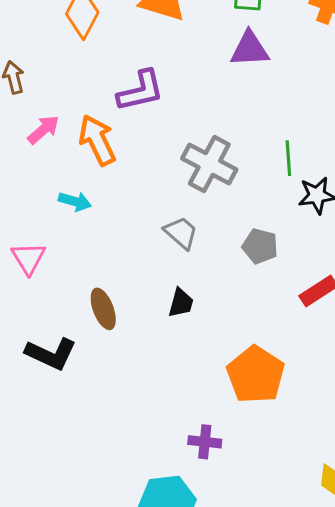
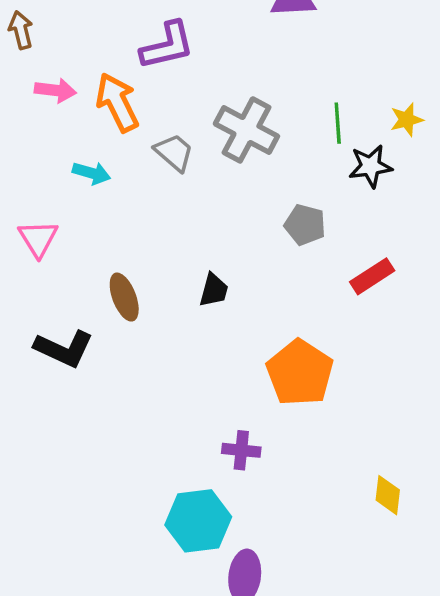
pink arrow: (43, 130) -> (55, 90), turned 48
gray trapezoid: (181, 233) -> (174, 152), moved

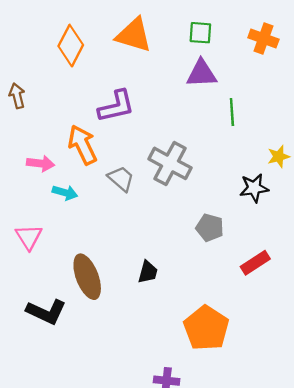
pink arrow: (55, 90) -> (40, 163), moved
green line: (338, 123) -> (232, 112), moved
brown ellipse: (124, 297) -> (87, 277), size x1.4

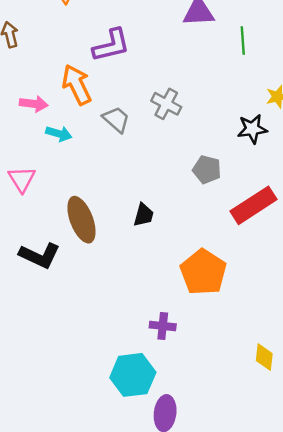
green line: (232, 112) -> (243, 41), moved
gray cross: (170, 163) -> (166, 104), size x0.7
red rectangle: (255, 263) -> (253, 205), size x1.5

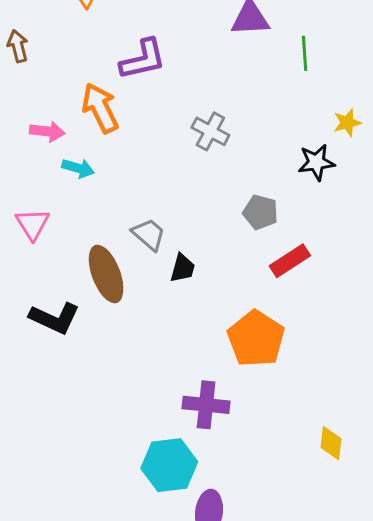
gray trapezoid: (116, 119) -> (149, 234), moved
red rectangle: (253, 205) -> (290, 261), moved, size x0.7
purple cross: (163, 326) -> (206, 405), size x1.4

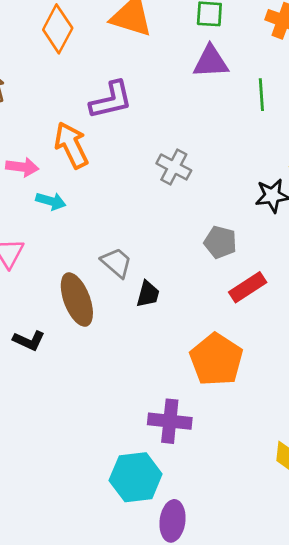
black L-shape: (55, 318) -> (29, 341), size x0.7

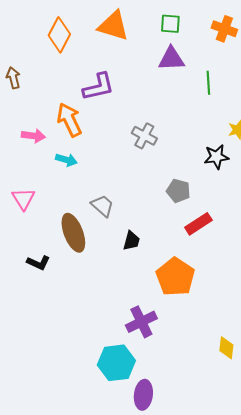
cyan arrow: (51, 201) -> (66, 160), moved
black trapezoid: (148, 294) -> (131, 241), moved
purple cross: (170, 421) -> (141, 322), turned -32

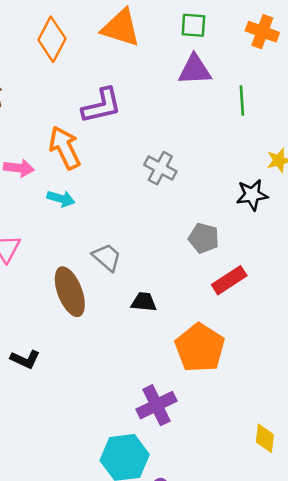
black trapezoid: (131, 241) -> (144, 302), turned -100
black L-shape: (38, 263) -> (25, 359), moved

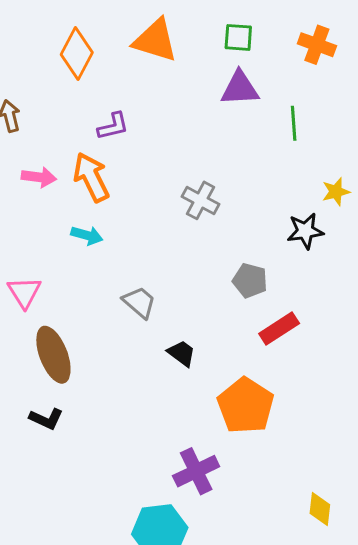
purple L-shape: (102, 106) -> (113, 126), moved, size x0.7
pink arrow: (19, 168) -> (39, 177), moved
brown ellipse: (70, 292) -> (53, 355), moved
black trapezoid: (144, 302) -> (182, 353), turned 32

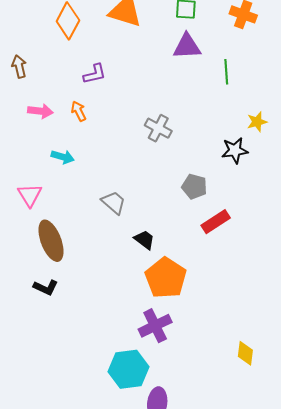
orange arrow: (91, 177) -> (79, 111), size x0.6
cyan arrow: (87, 235) -> (63, 157), moved
orange pentagon: (246, 406) -> (166, 278), moved

